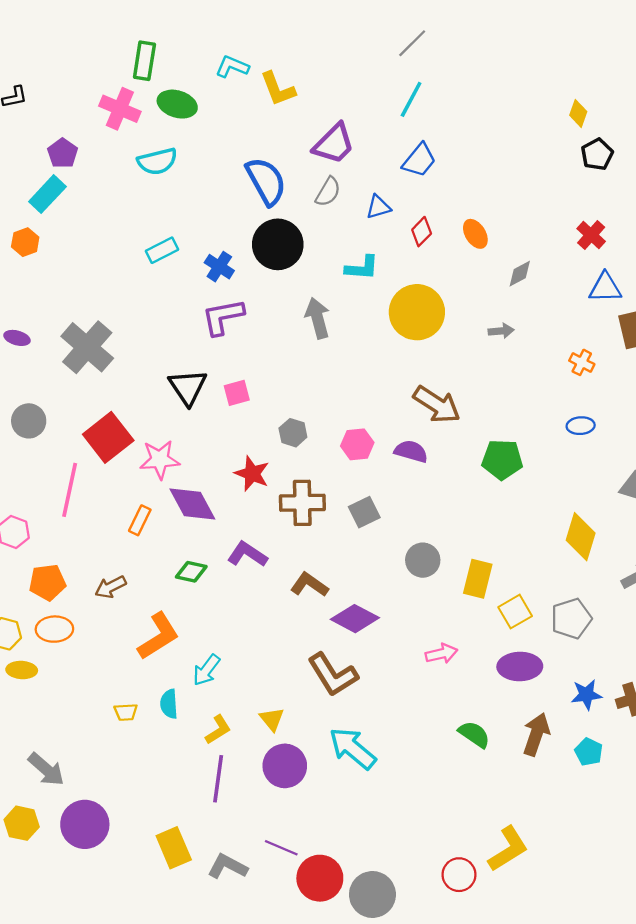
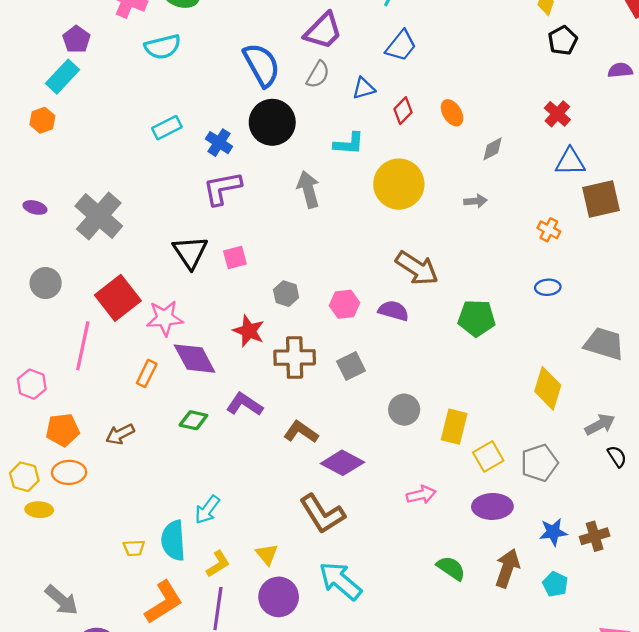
orange L-shape: (158, 636) -> (164, 602), moved
cyan semicircle: (169, 704) -> (173, 541), size x1.5

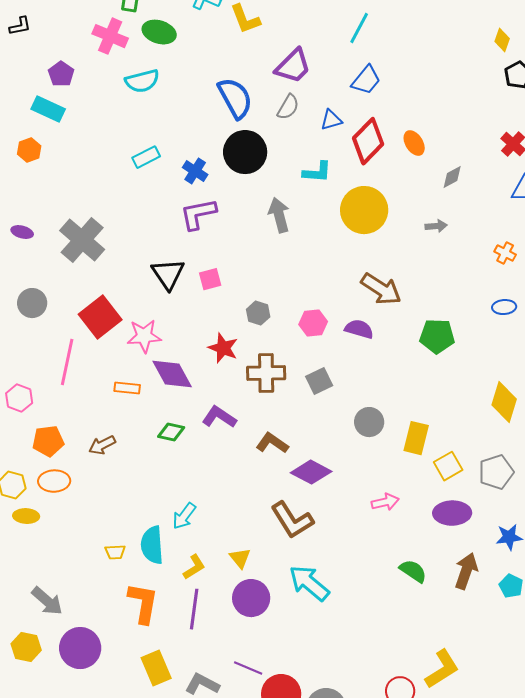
cyan rectangle: (63, 77) -> (48, 109), turned 72
red diamond: (403, 111) -> (368, 141), size x1.8
orange rectangle: (147, 373) -> (127, 388), turned 70
orange L-shape: (164, 602) -> (143, 603), turned -48

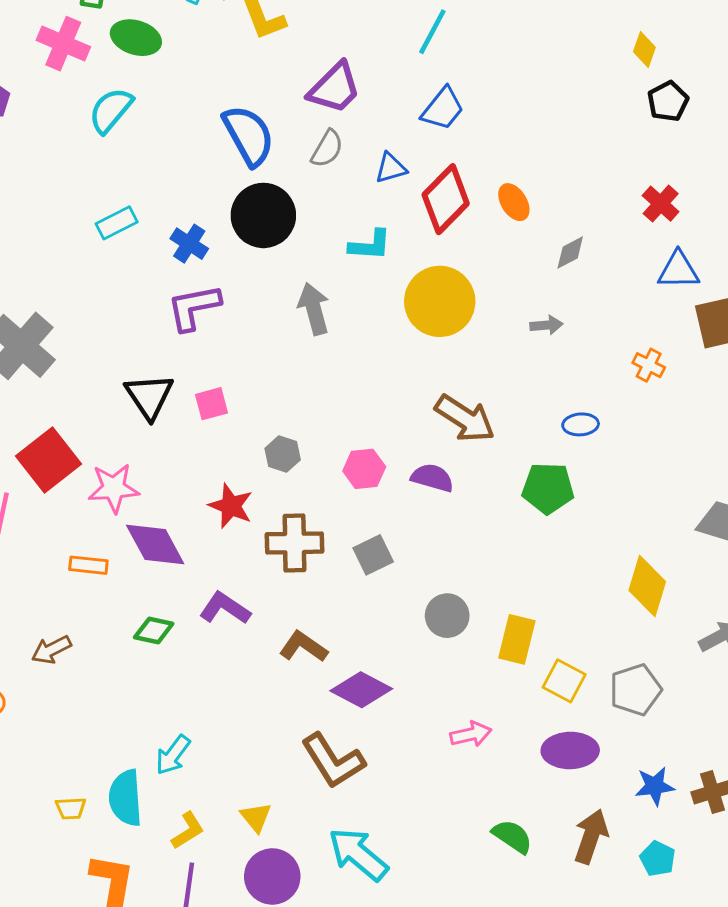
cyan semicircle: (142, 81) -> (111, 110), turned 144
blue ellipse: (504, 307) -> (581, 424), moved
yellow square: (448, 466) -> (564, 681), turned -32

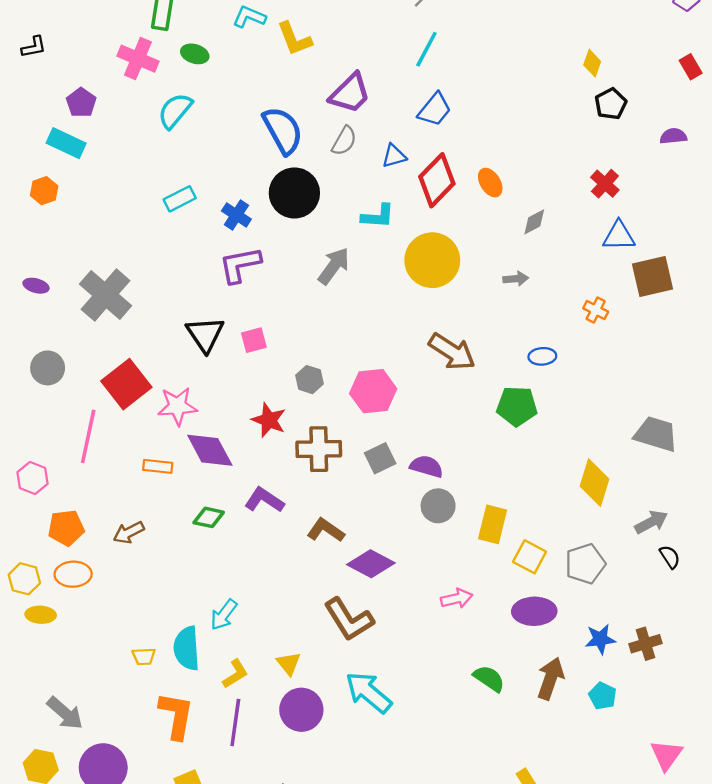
green ellipse: (136, 38) -> (195, 54), size x0.7
gray arrow: (314, 309) -> (334, 266), turned 51
pink hexagon: (364, 469) -> (373, 391), size x1.4
purple semicircle: (432, 478) -> (426, 466), moved

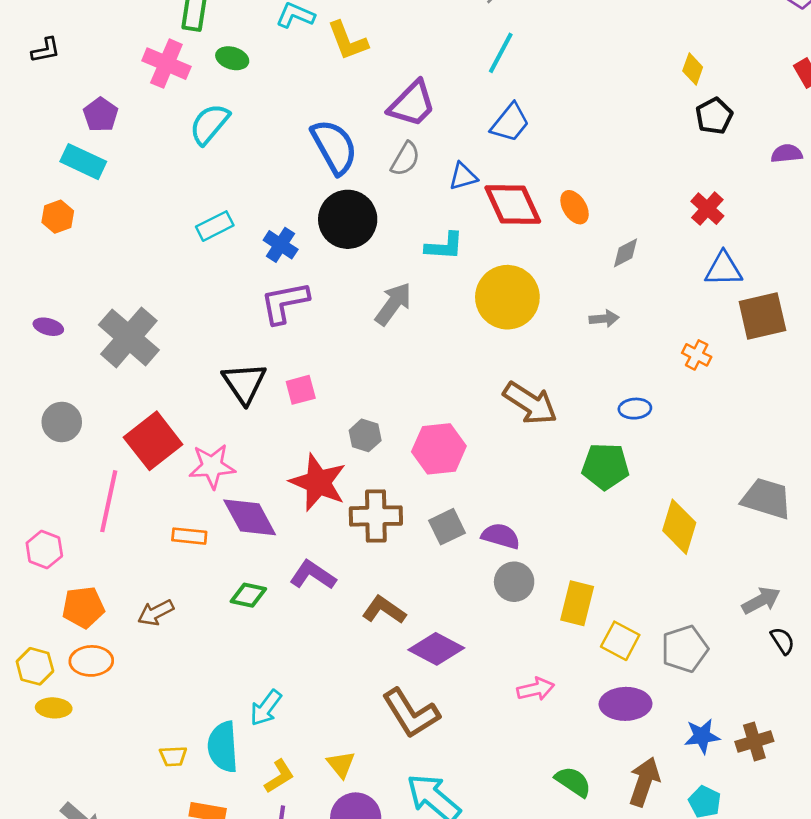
red diamond: (437, 180) -> (513, 205), turned -69
red star: (269, 420) -> (318, 482), size x1.4
yellow diamond: (594, 483) -> (679, 527), moved

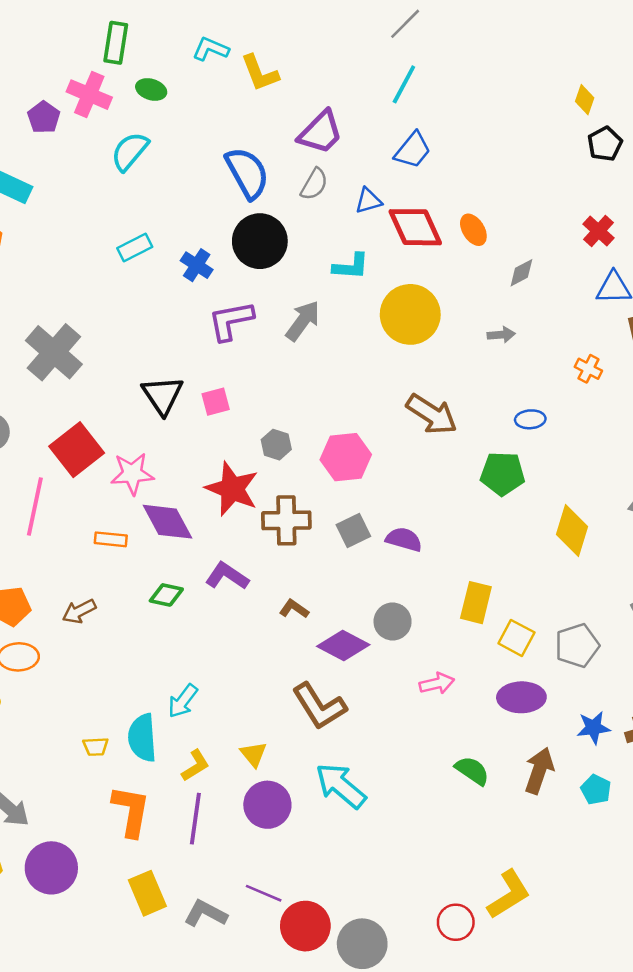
purple pentagon: (101, 115) -> (44, 117), moved
purple L-shape: (285, 303) -> (231, 321), moved
gray circle: (514, 582) -> (393, 621), moved
brown L-shape: (384, 610) -> (294, 609), size x0.7

